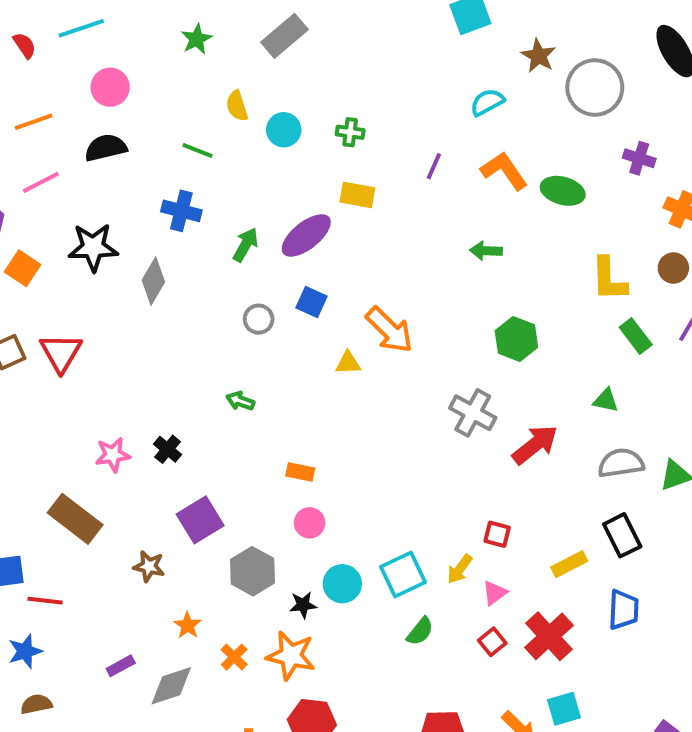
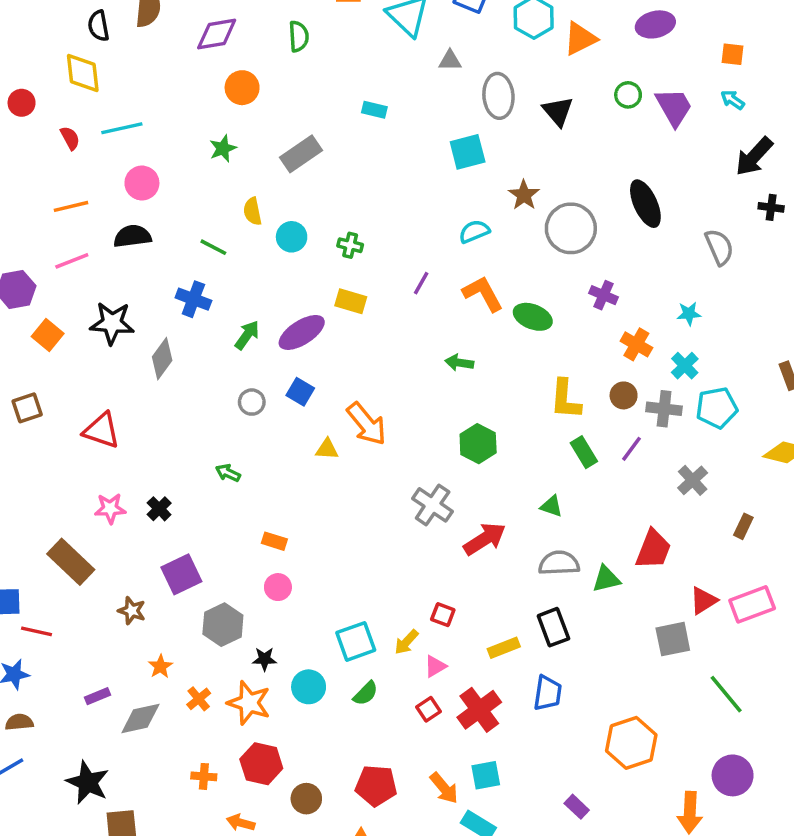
red triangle: (61, 353) -> (101, 430), moved, turned -48
cyan circle: (342, 584) -> (309, 687), moved

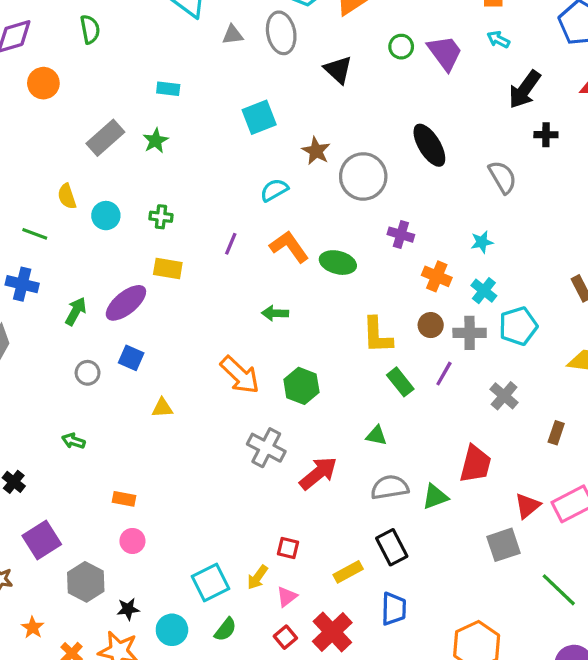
gray ellipse: (498, 96) -> (281, 33), moved
green star: (223, 148) -> (156, 141), moved
orange arrow: (367, 424) -> (240, 375), moved

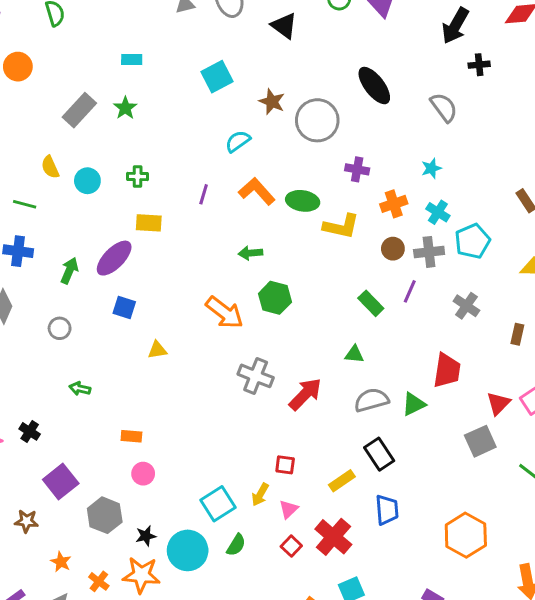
orange cross: (437, 276) -> (394, 204), turned -35
yellow L-shape: (377, 335) -> (341, 226), moved, turned -69
gray circle: (88, 373) -> (60, 328), moved
green hexagon: (301, 386) -> (275, 298), moved
cyan circle: (172, 630) -> (188, 550), size x1.4

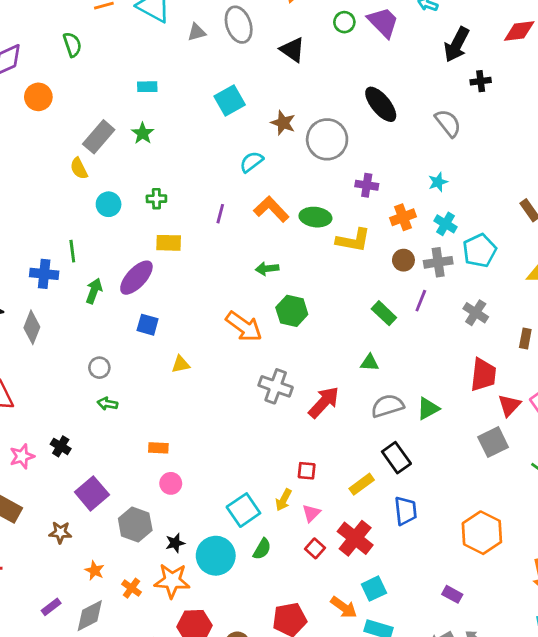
yellow semicircle: (50, 167) -> (79, 168), moved
green line: (25, 204) -> (72, 251), moved, turned 70
gray circle: (60, 328) -> (99, 368), moved
red trapezoid: (447, 371) -> (483, 375), moved

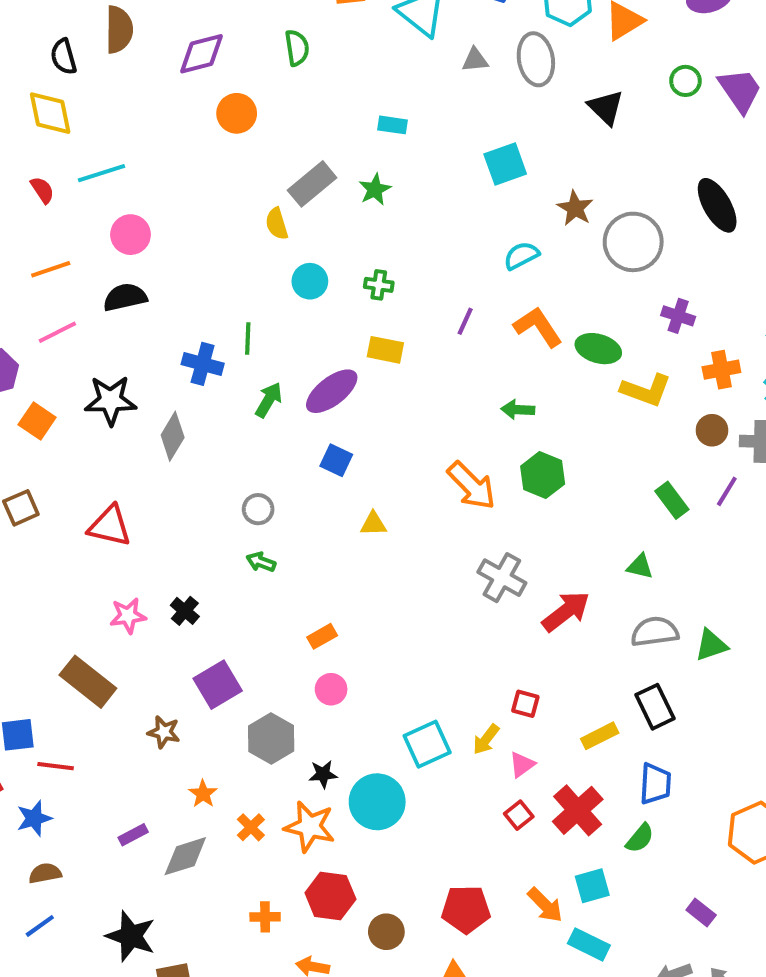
orange rectangle: (158, 448) -> (322, 636), turned -42
green semicircle: (262, 549) -> (640, 838), moved

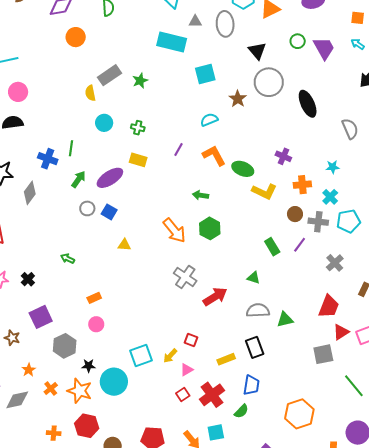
cyan rectangle: (393, 125) -> (172, 42), moved, size x2.0
gray circle: (633, 242) -> (269, 82), moved
gray circle: (258, 509) -> (87, 208), moved

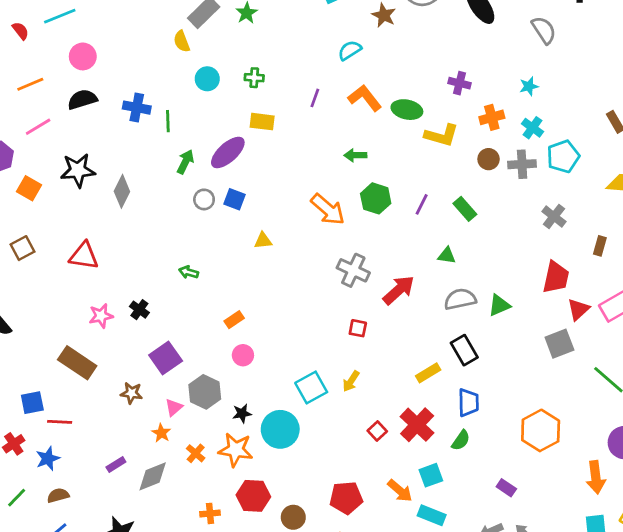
blue cross: (48, 159) -> (137, 108), moved
purple line: (300, 245) -> (422, 204), moved
red square: (191, 340) -> (358, 328), moved
pink triangle: (187, 370) -> (174, 407), moved

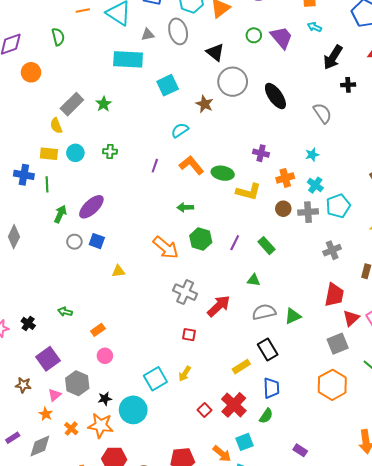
yellow rectangle: (262, 122) -> (49, 154), moved
gray cross: (554, 217) -> (332, 250), turned 30
green arrow: (189, 272) -> (65, 312), moved
orange hexagon: (541, 430) -> (332, 385), moved

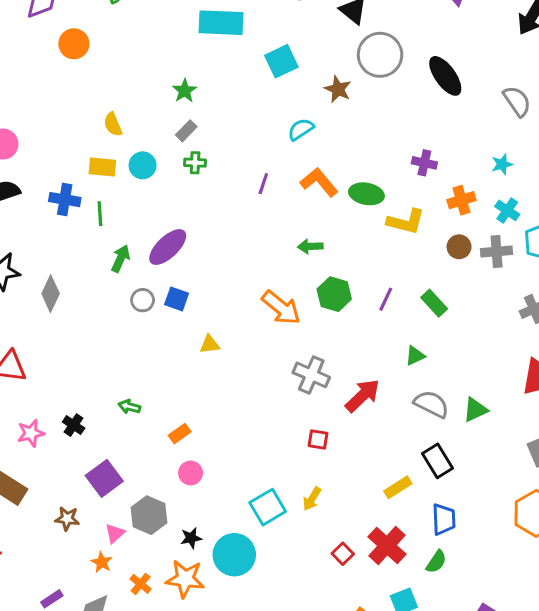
gray rectangle: (72, 104) -> (186, 131), moved, size x0.6
green triangle: (254, 280) -> (415, 356), turned -32
gray semicircle: (264, 312) -> (431, 404), turned 40

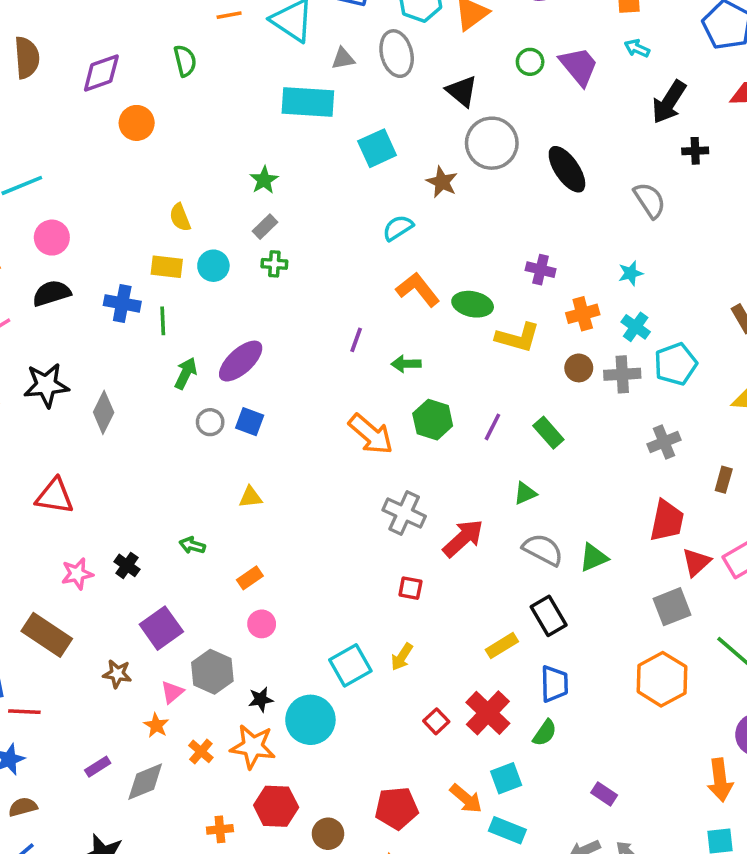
purple line: (263, 184) -> (356, 340), moved
yellow triangle: (210, 344) -> (250, 497), moved

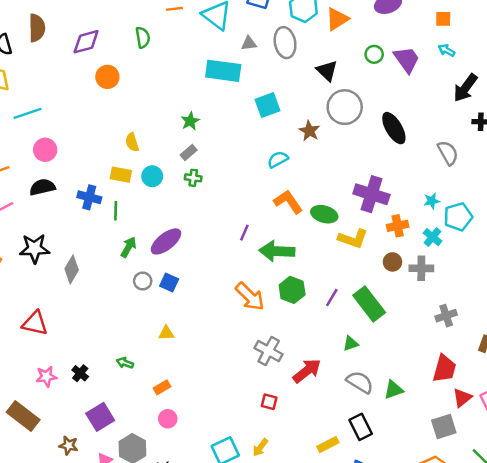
purple cross: (541, 270) -> (371, 194), size x1.8
green arrow: (406, 364) -> (277, 251), size x1.8
cyan pentagon: (676, 364) -> (458, 217), moved
green rectangle: (548, 433) -> (369, 304), size x1.6

